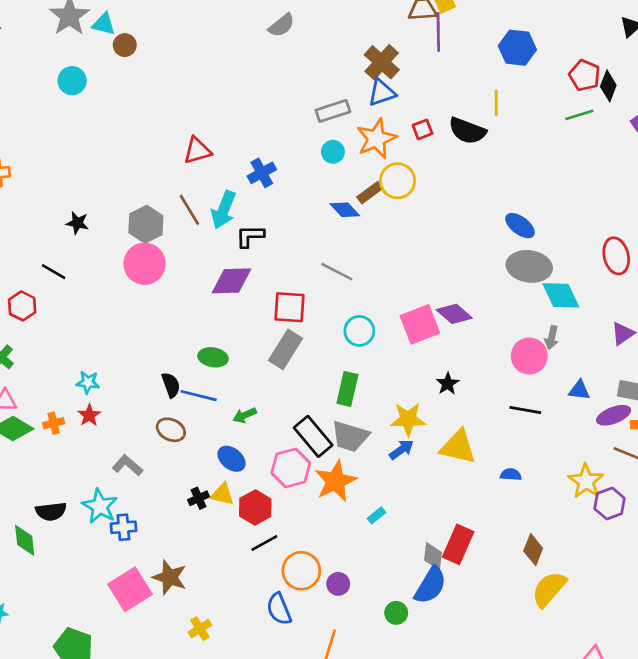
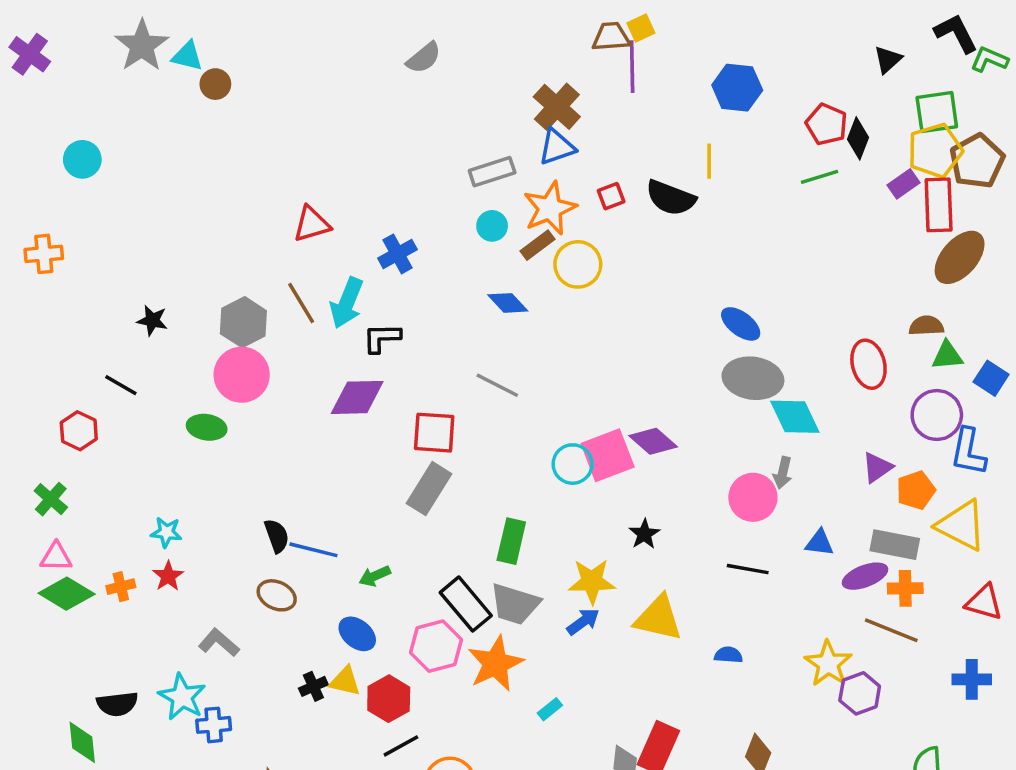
cyan circle: (72, 81) -> (82, 159), moved
brown rectangle: (370, 193) -> (538, 245), moved
cyan circle: (359, 331) -> (573, 464), moved
green ellipse: (213, 357) -> (207, 427), moved

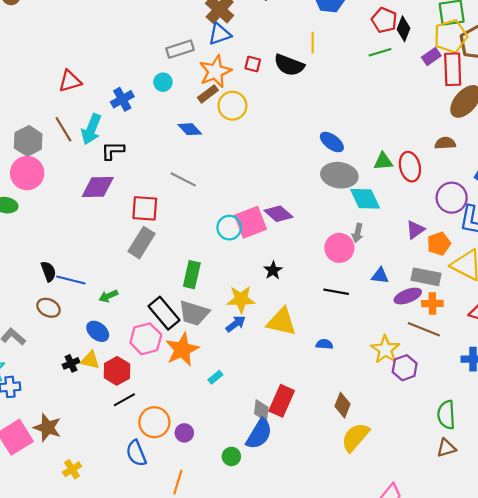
red square: (611, 196) -> (253, 64), turned 35
cyan circle: (492, 226) -> (163, 82), moved
green triangle: (947, 355) -> (383, 161), moved

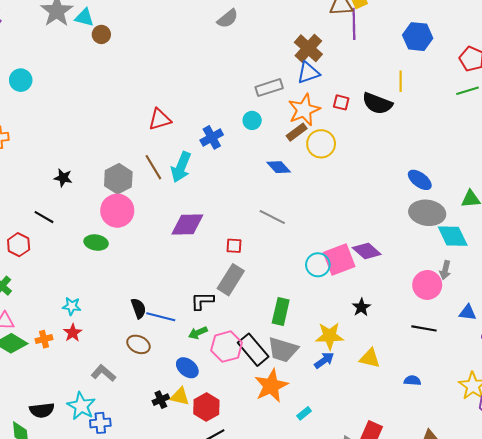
black L-shape: (113, 151) -> (202, 301), moved
red square: (145, 208) -> (234, 246), size x0.6
yellow triangle: (282, 322) -> (370, 358), size x0.7
pink hexagon: (146, 339) -> (227, 347), moved

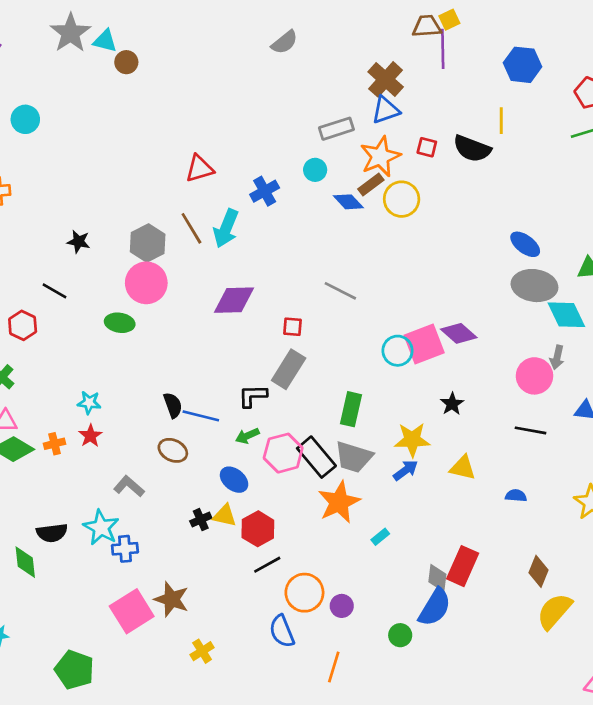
blue diamond: (279, 167) -> (348, 202), moved

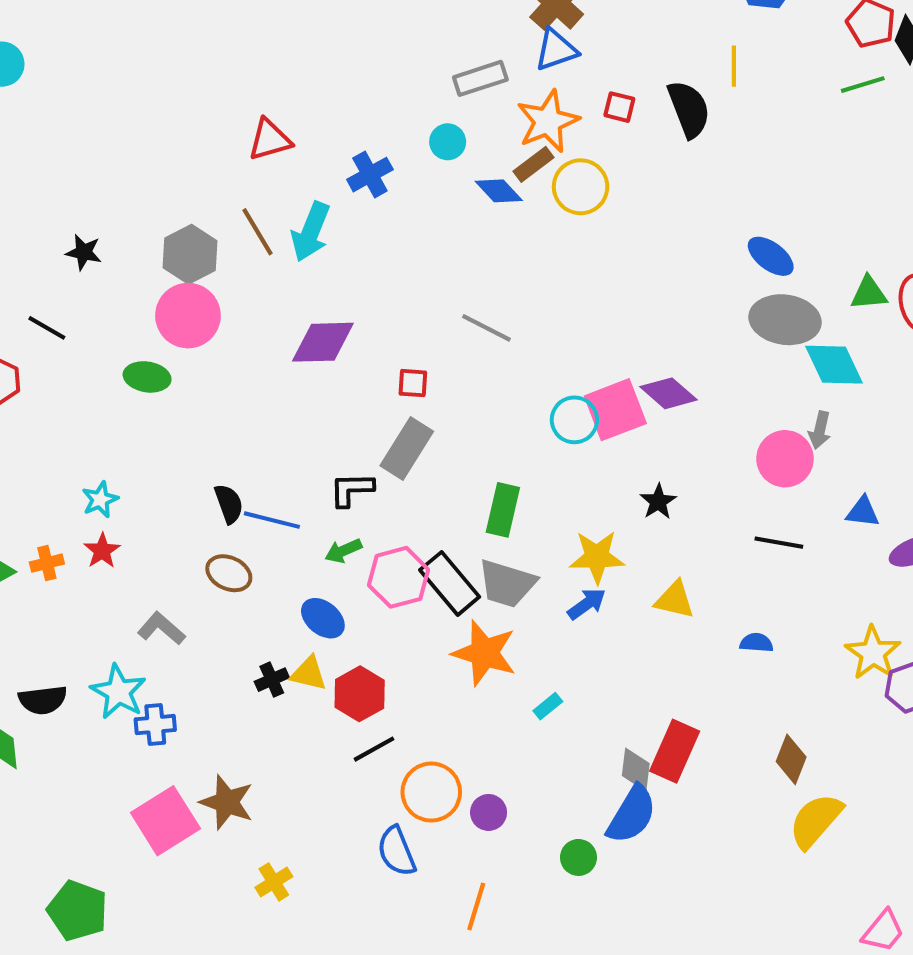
black semicircle: (472, 149) -> (689, 109), turned -132
cyan star: (89, 403) -> (100, 500), turned -30
orange star: (339, 502) -> (484, 653), turned -30

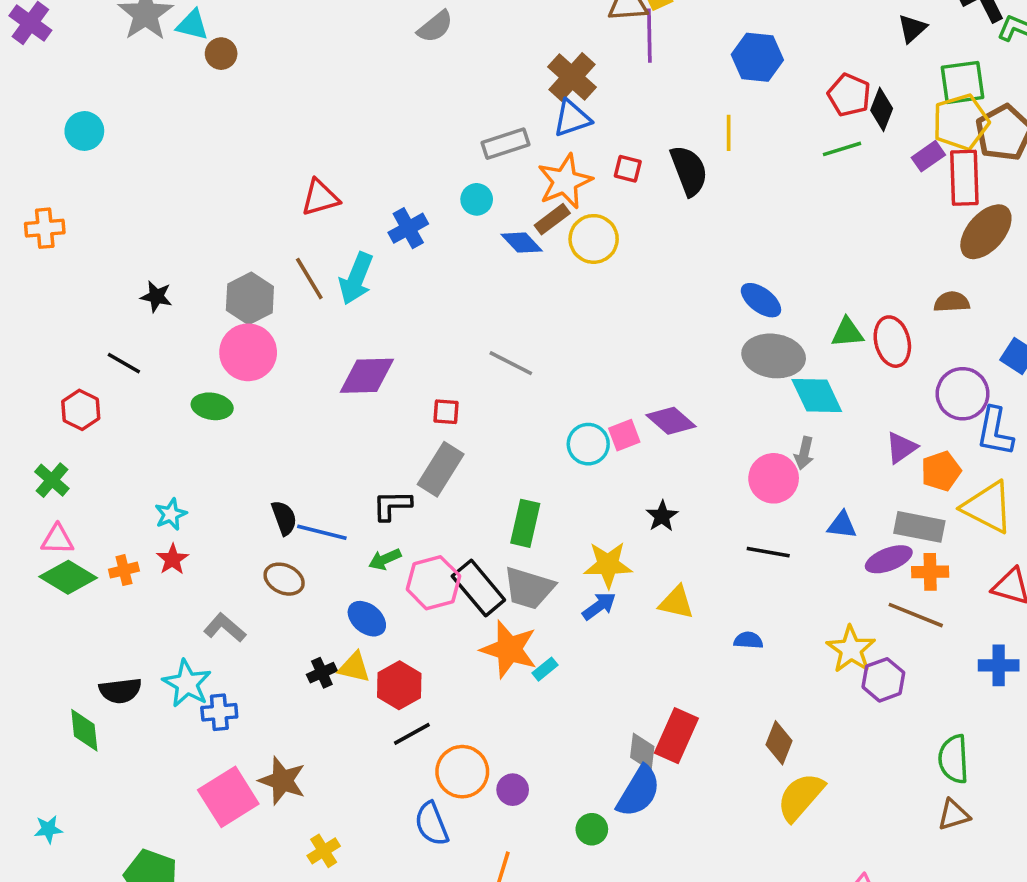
pink square: (615, 410) -> (624, 435), size x0.6
cyan rectangle: (548, 706) -> (545, 669), moved

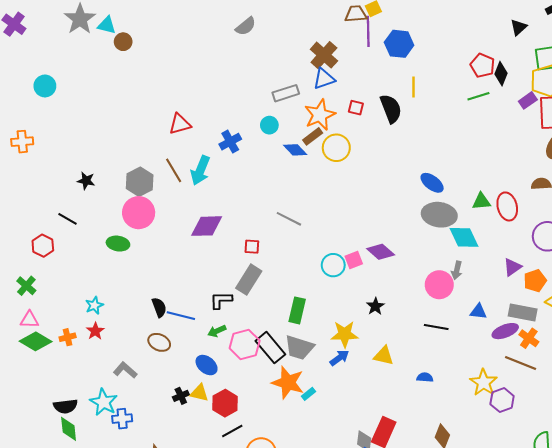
blue hexagon: (757, 57) -> (399, 44), moved
orange cross: (930, 572) -> (529, 338), turned 36
green diamond: (84, 730) -> (69, 429), moved

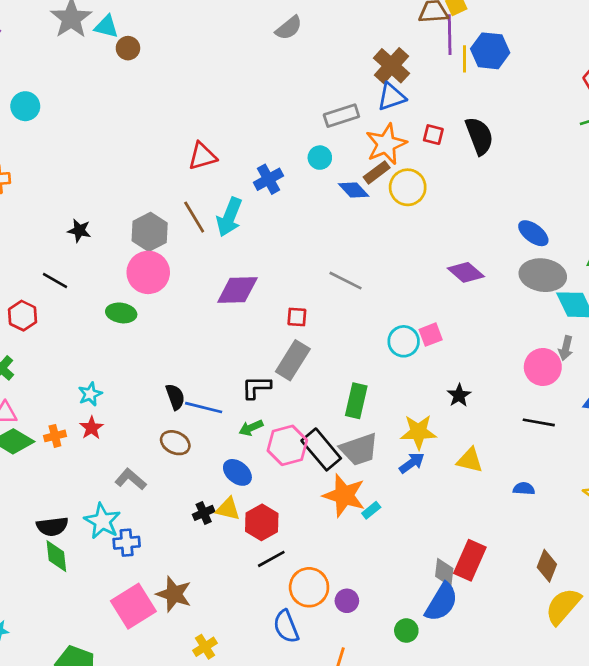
yellow line: (414, 87) -> (464, 59), moved
purple diamond: (381, 252) -> (466, 272), moved
gray trapezoid: (299, 348) -> (359, 449), turned -36

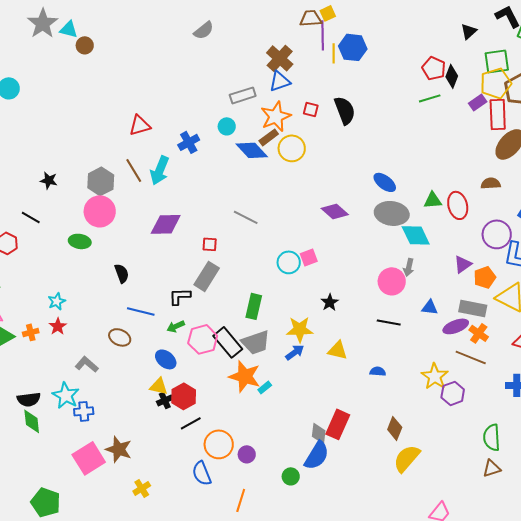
blue diamond: (354, 190) -> (252, 150), size x1.4
black semicircle: (175, 397) -> (122, 273), moved
black cross: (204, 513) -> (165, 400), moved

